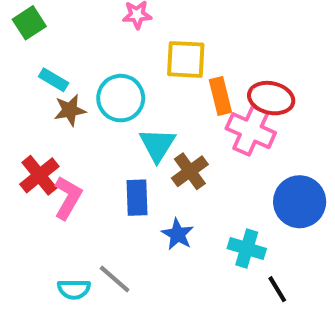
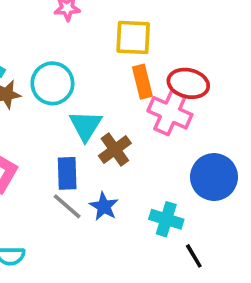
yellow square: (186, 59) -> (133, 37), moved
gray line: (115, 279) -> (67, 206), moved

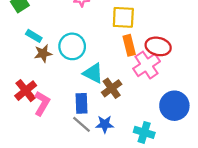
pink cross: (170, 113) -> (147, 65), turned 32
cyan triangle: (86, 126) -> (93, 73), turned -35
blue star: (104, 206) -> (105, 124), turned -30

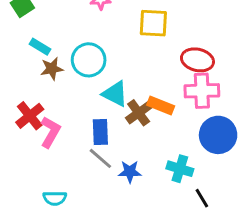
orange rectangle: (129, 45) -> (161, 105), moved, turned -54
pink cross: (147, 65) -> (202, 91), moved, turned 32
blue star: (105, 124) -> (130, 172), moved

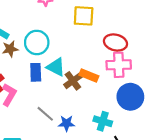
blue rectangle: (100, 132) -> (36, 72), moved

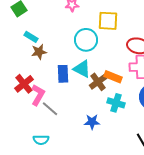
cyan circle: (37, 42) -> (86, 40), moved
gray line: (45, 114) -> (50, 109), moved
cyan cross: (103, 121) -> (116, 103), moved

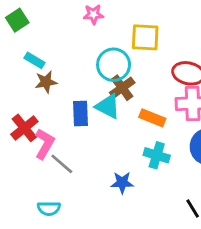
brown cross: (98, 82) -> (122, 88), moved

